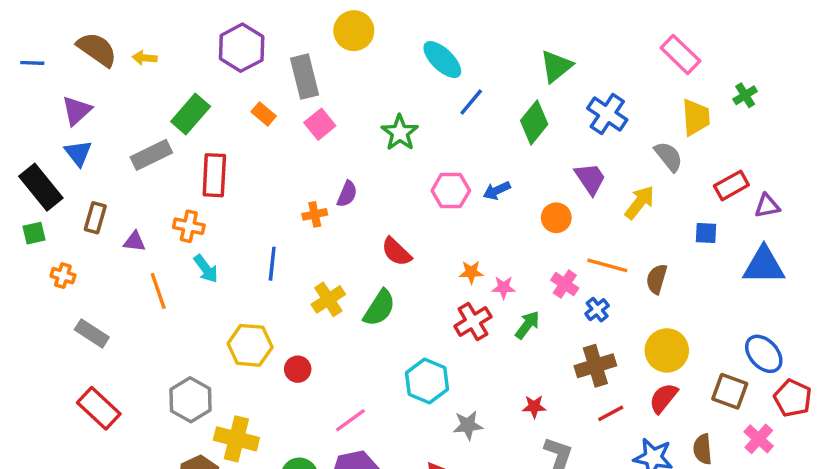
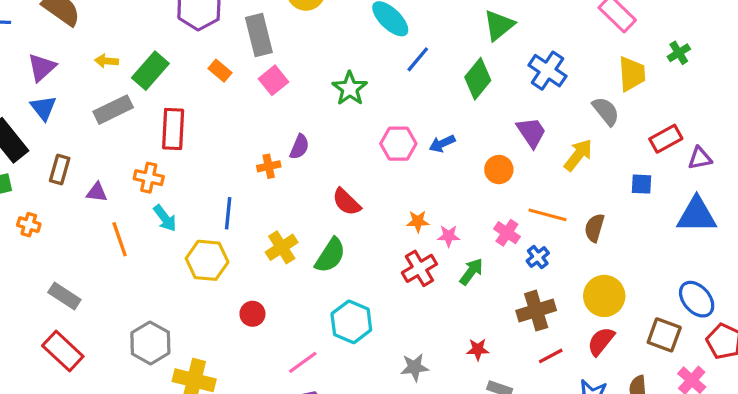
yellow arrow: (145, 58) -> (107, 61), moved
gray rectangle: (92, 333) -> (64, 296), moved
yellow hexagon: (250, 345) -> (207, 260), moved
cyan hexagon: (427, 381) -> (351, 322), moved

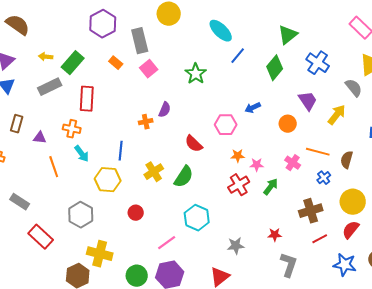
pink hexagon: (398, 144) -> (226, 125), moved
blue cross: (538, 257) -> (324, 178), moved
gray hexagon: (150, 343) -> (81, 215), moved
red rectangle: (63, 351) -> (41, 237), moved

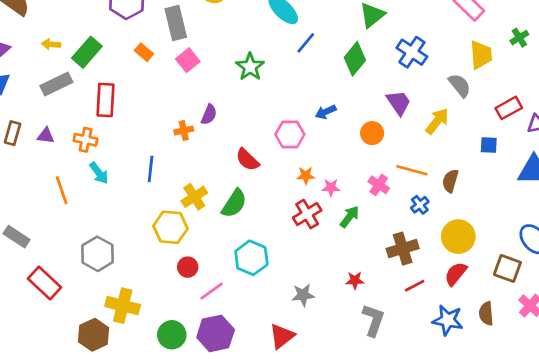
purple triangle: (40, 138) -> (46, 136), moved
yellow hexagon: (108, 180) -> (170, 227), moved
red circle: (136, 213) -> (188, 267), moved

